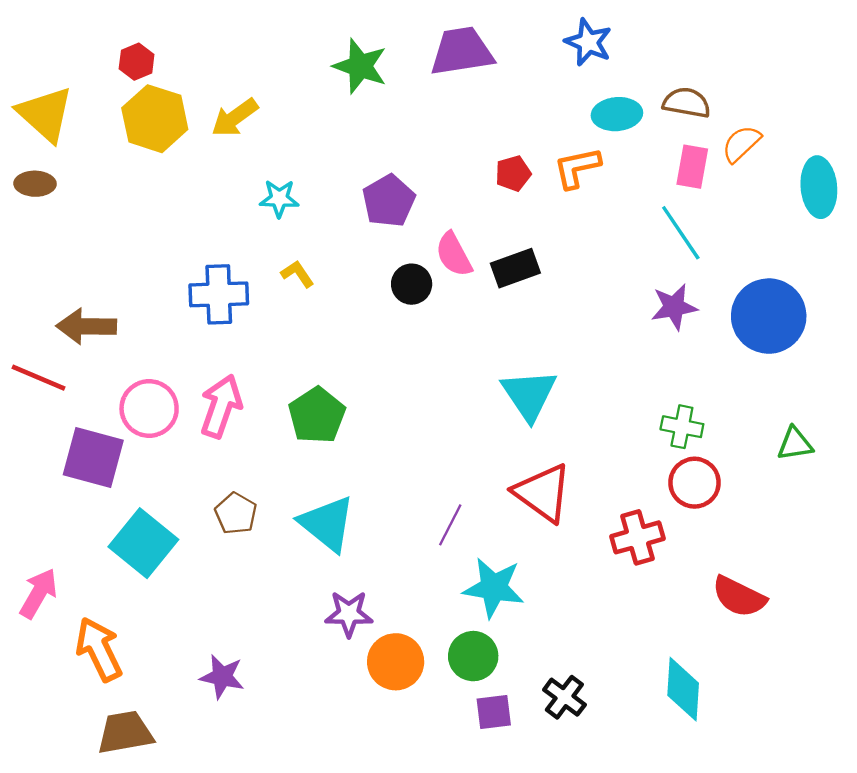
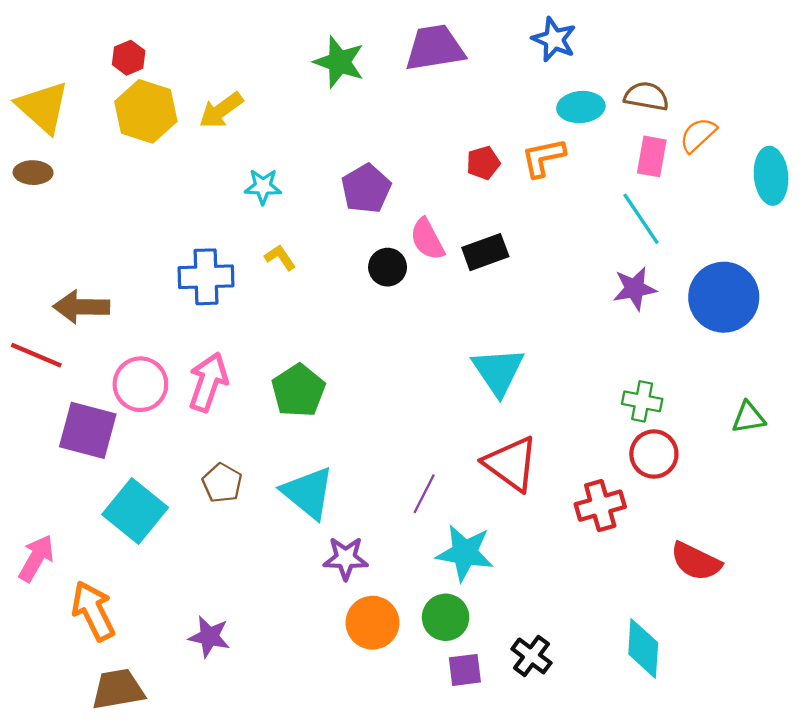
purple star: (349, 614) -> (346, 558), moved

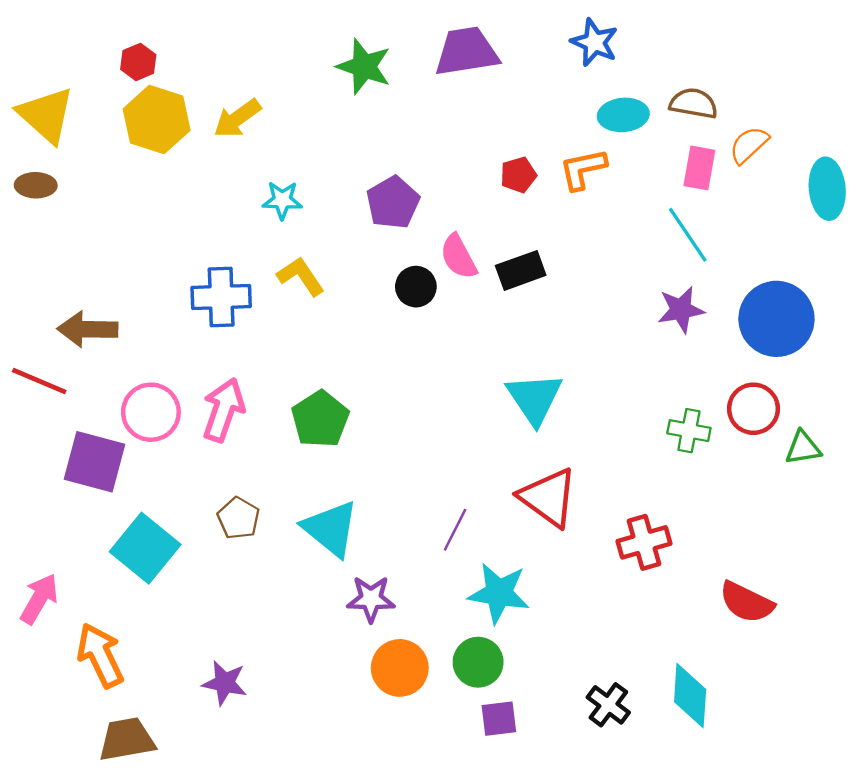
yellow L-shape: (280, 257) -> (301, 276), size x1.4
red circle: (654, 454) -> (753, 409), moved
black cross: (531, 656) -> (608, 705), moved

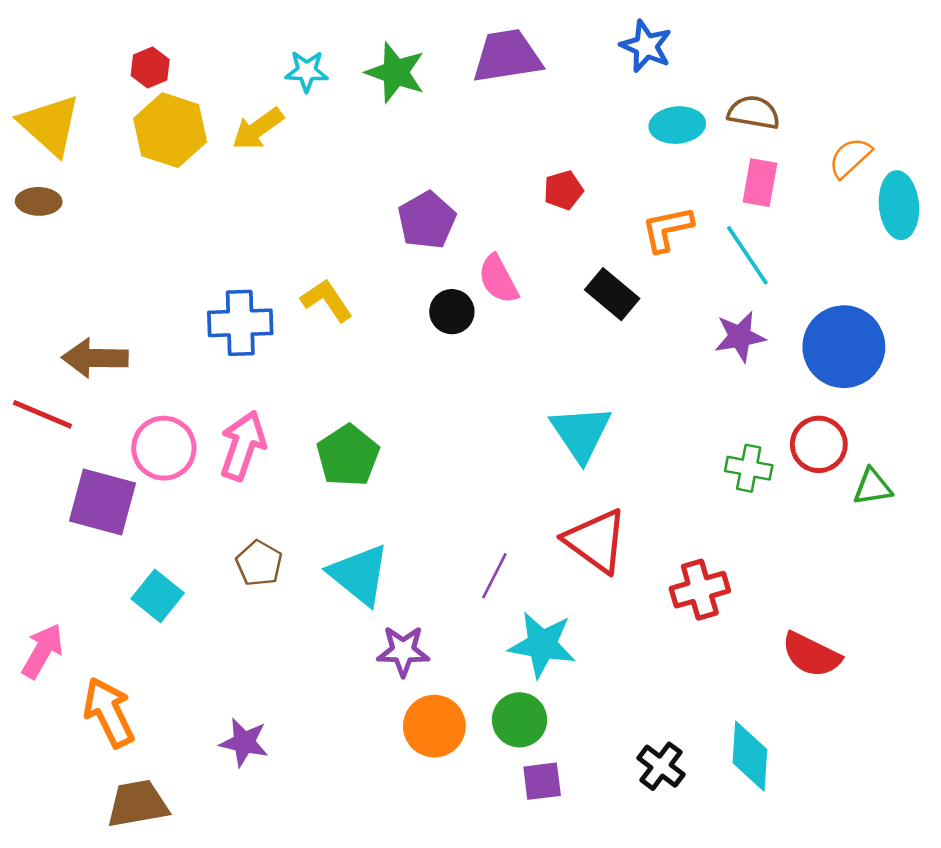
orange semicircle: (749, 145) -> (850, 158), moved
orange L-shape: (583, 169) -> (667, 229), moved
cyan star: (282, 200) -> (307, 71), moved
black rectangle: (521, 270) -> (612, 294), moved, turned 60
cyan square: (145, 548) -> (158, 596), size x0.7

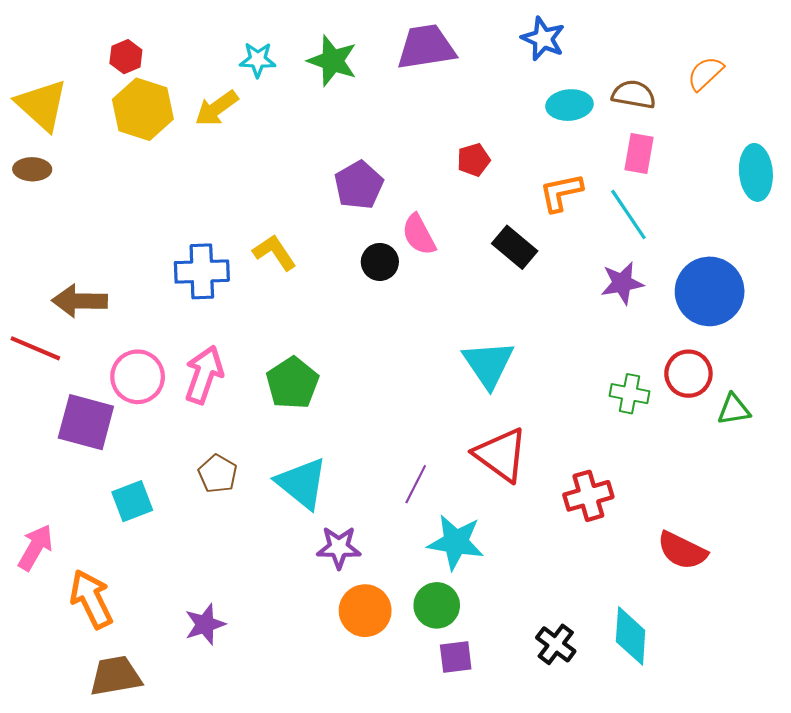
orange semicircle: (850, 158) -> (705, 73), moved
cyan square: (158, 596) -> (132, 501), turned 30
purple star: (244, 742) -> (205, 624), turned -30

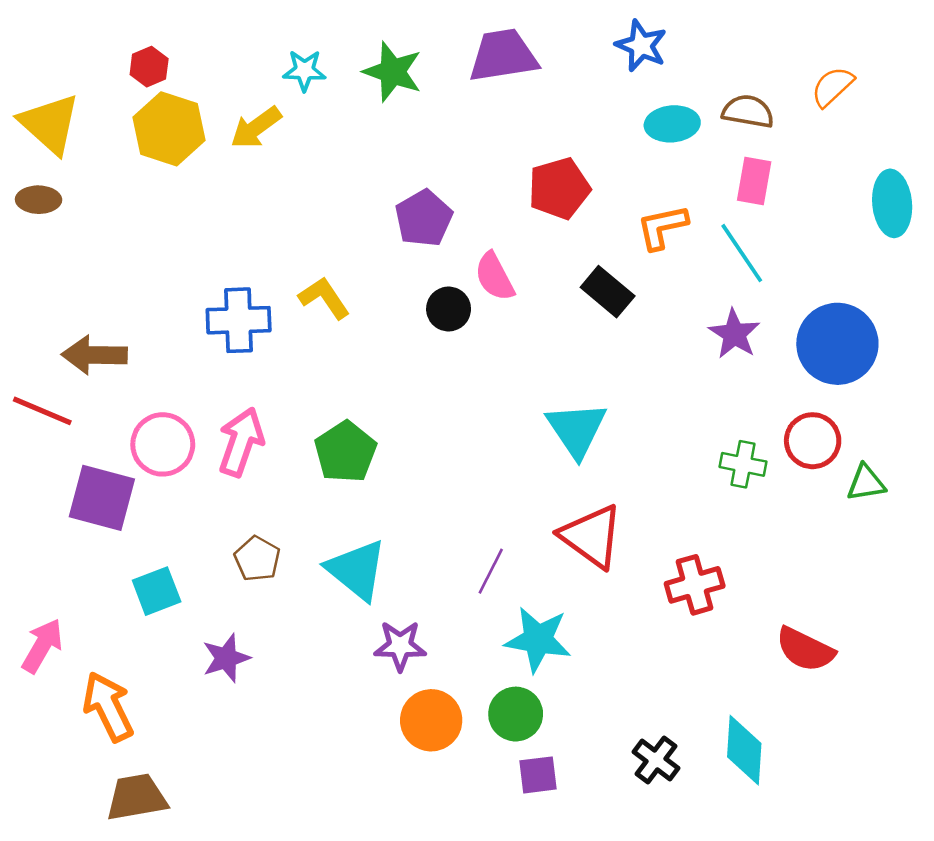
red pentagon: (474, 160) -> (559, 188), size x1.6
purple star: (622, 283) -> (734, 334), turned -30
purple star: (205, 624) -> (226, 658), moved

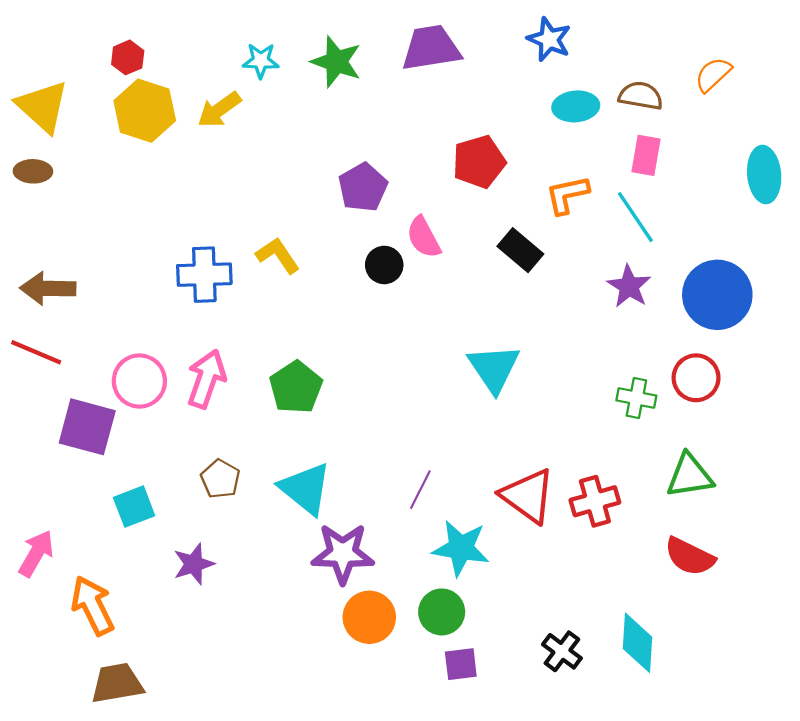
brown arrow: (94, 355) -> (48, 288), moved
green triangle: (866, 483) -> (690, 476), moved, size x1.4
red triangle: (591, 536) -> (528, 496), moved
purple star: (400, 646) -> (343, 553), size x1.4

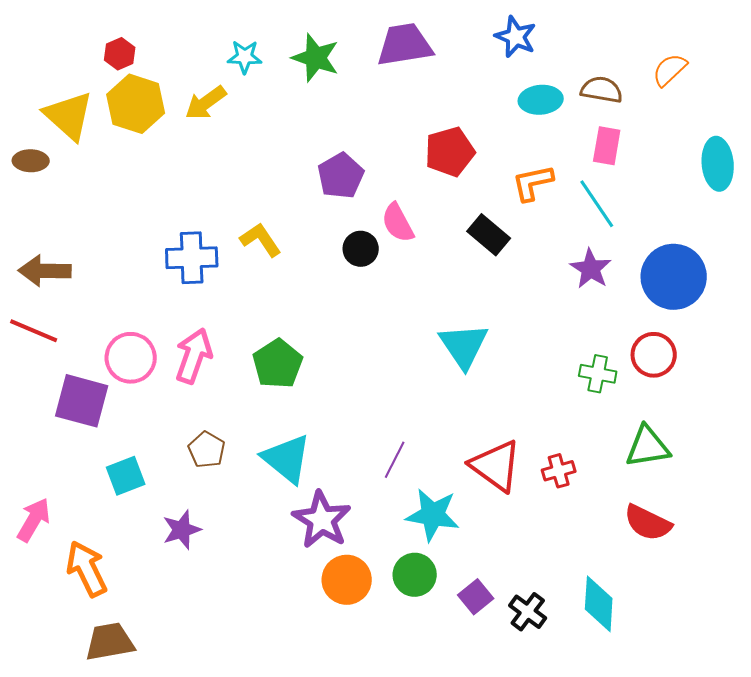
yellow triangle: (43, 106) -> (69, 116), moved
red cross: (595, 501) -> (559, 471), size x0.7
purple star: (343, 553) -> (322, 520), turned 30
purple square: (461, 664) -> (476, 597), moved, turned -32

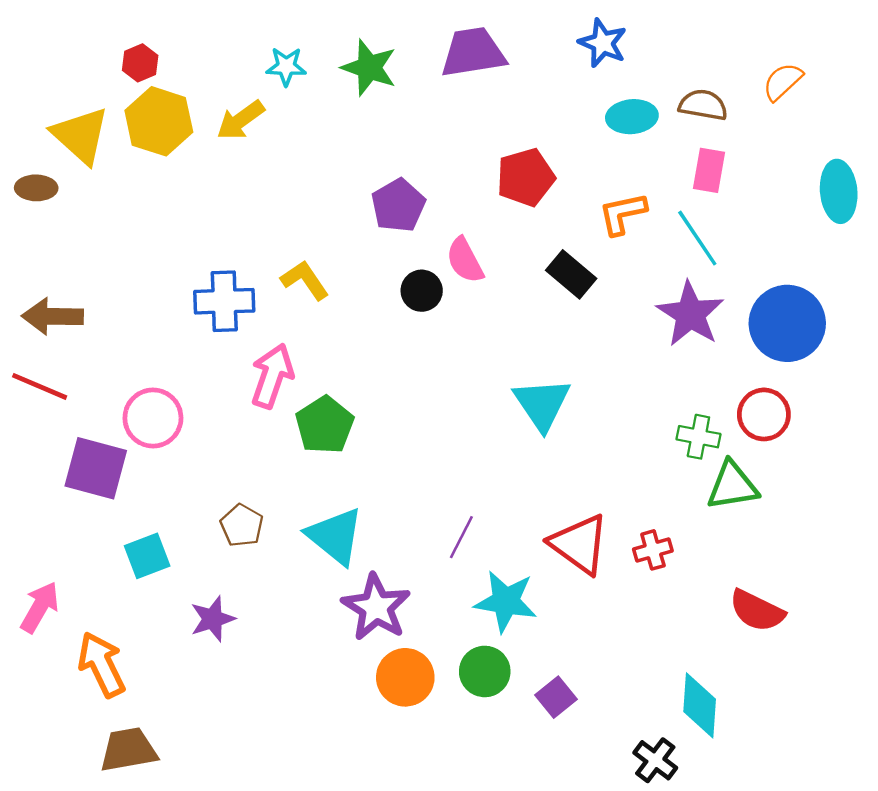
purple star: (591, 269) -> (690, 314), size x1.4
pink arrow: (194, 356) -> (272, 376), moved
green triangle: (648, 447) -> (732, 486), moved
black cross: (528, 612) -> (655, 760), moved

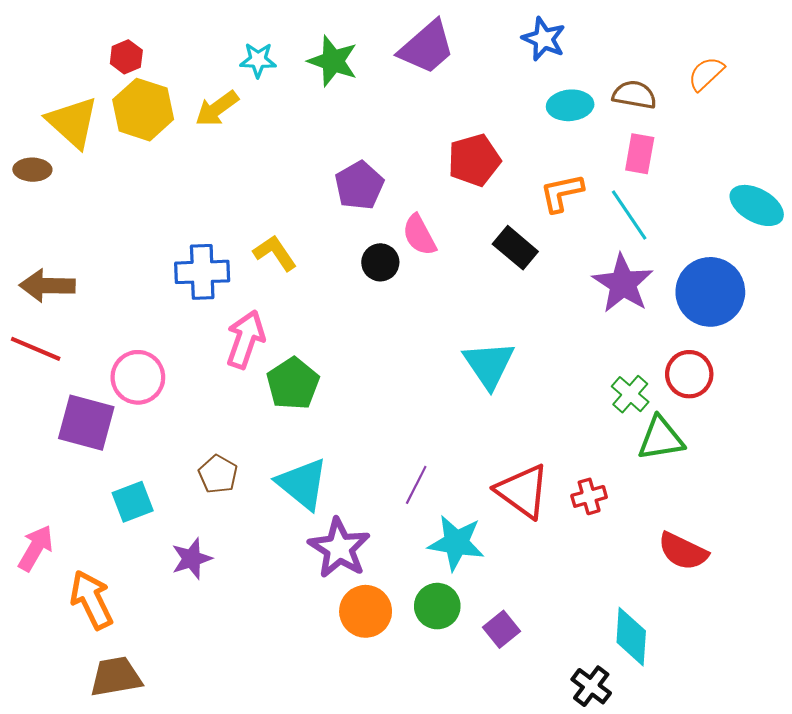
purple trapezoid: (473, 52) -> (427, 47), turned 148
cyan ellipse: (839, 191) -> (757, 205), moved, turned -56
green cross: (698, 437) -> (630, 394), turned 30

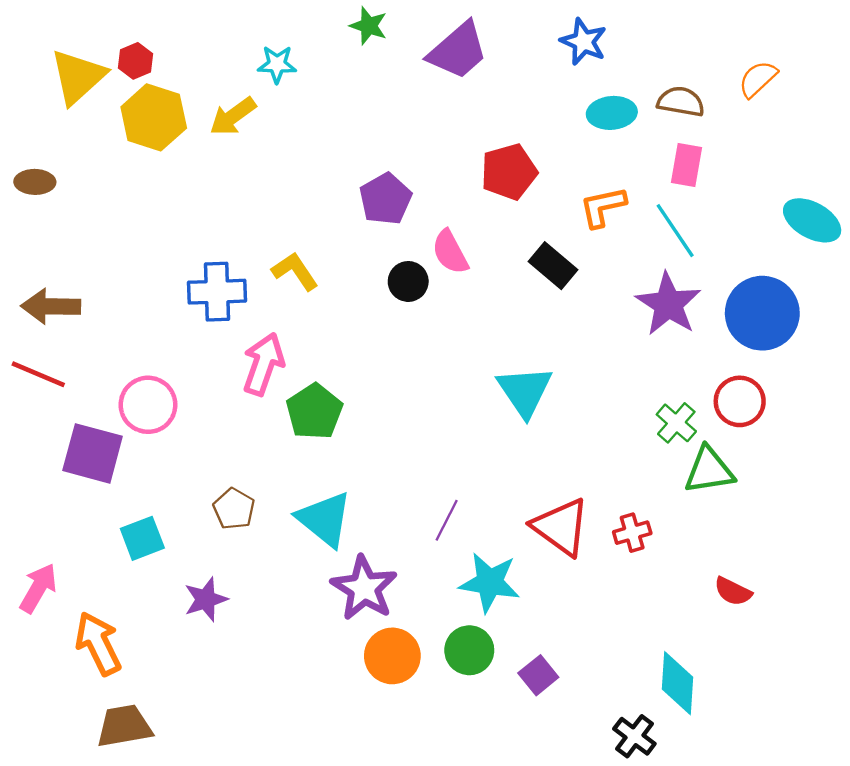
green star: (333, 61) -> (369, 26), moved, size x0.7
yellow triangle: (73, 122) -> (78, 77), moved, turned 36
red semicircle: (683, 551) -> (733, 591), size x0.7

